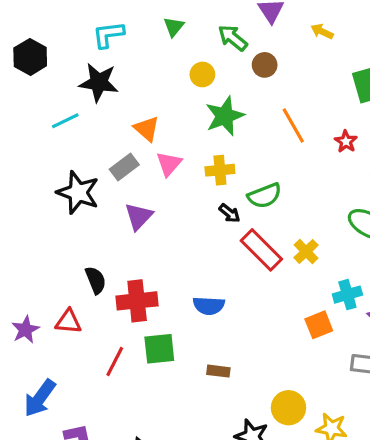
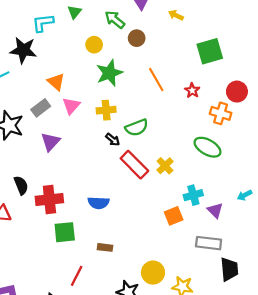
cyan L-shape: (108, 35) -> (43, 23), moved
red line: (115, 361) -> (77, 276), moved

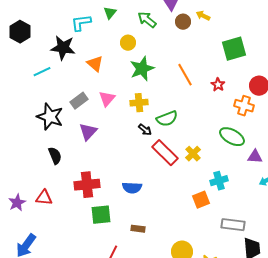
brown circle: (137, 38) -> (183, 22), moved
orange triangle: (56, 82) -> (95, 64), moved
black semicircle: (21, 185) -> (55, 156), moved
purple triangle: (215, 210) -> (255, 157), moved, turned -42

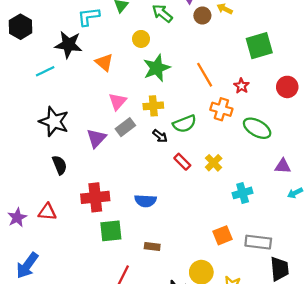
gray rectangle: (79, 101) -> (125, 127), moved
orange cross: (244, 106) -> (221, 109), moved
green ellipse: (232, 137) -> (257, 128), moved
red rectangle: (165, 153) -> (182, 162), size x0.6
orange square: (201, 200) -> (222, 235), moved

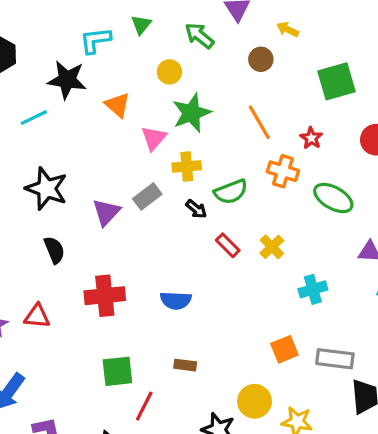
brown circle: (202, 16) -> (261, 59), moved
pink triangle: (118, 101) -> (154, 138), moved
green square: (111, 231) -> (117, 371), moved

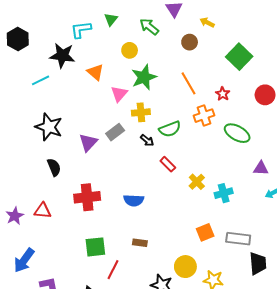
green square: (336, 81) -> (239, 57), turned -30
orange cross: (283, 171) -> (204, 116), turned -36
yellow cross: (272, 247) -> (197, 182), moved

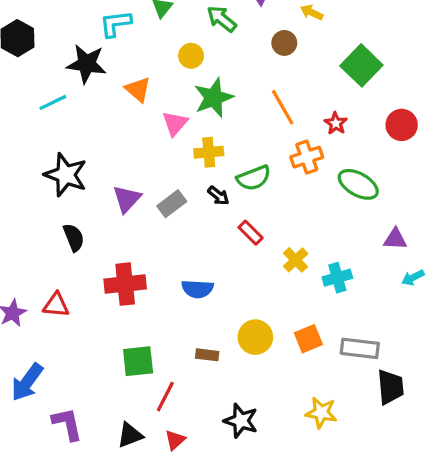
gray rectangle: (115, 132) -> (172, 204), moved
yellow circle: (185, 267) -> (255, 337), moved

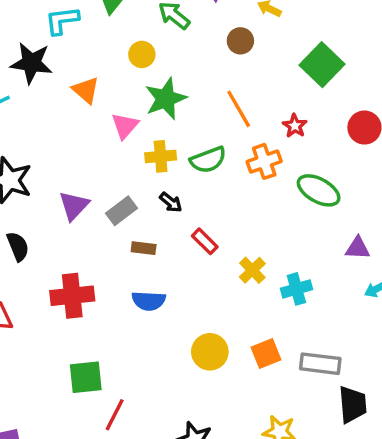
green semicircle: (254, 178) -> (208, 160), moved
brown rectangle: (207, 355) -> (144, 248), moved

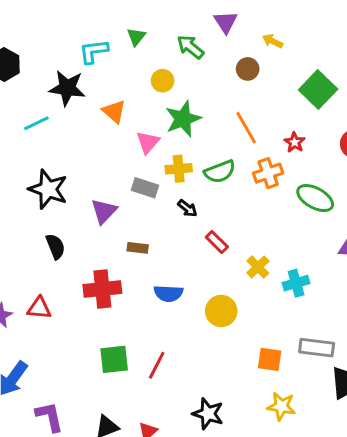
gray rectangle: (121, 211) -> (145, 188), moved, turned 55
brown rectangle: (144, 248) -> (138, 248), moved
yellow circle: (210, 352) -> (221, 311), moved
orange square: (266, 353) -> (270, 359), moved, turned 30
red line: (115, 415) -> (157, 365), moved

